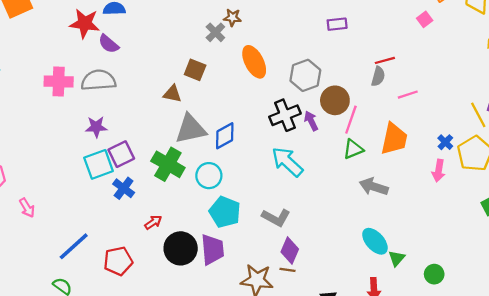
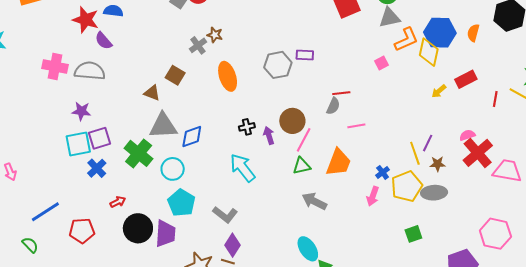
gray hexagon: (305, 75) -> (278, 65), moved
black cross: (285, 115) -> (247, 127), size x0.6

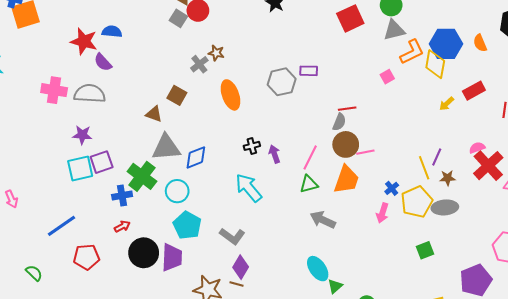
orange semicircle: (473, 33) -> (480, 43), turned -36
brown circle: (292, 121) -> (346, 144), moved
pink line: (356, 126) -> (365, 152), moved
blue cross: (97, 168) -> (122, 195), moved, turned 36
blue line: (45, 212) -> (62, 226), moved

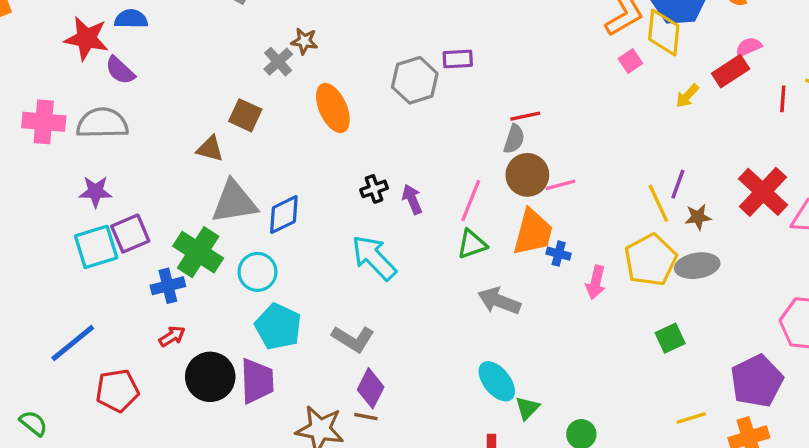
pink square: (387, 77) -> (630, 61), moved
pink semicircle: (477, 148) -> (749, 47), moved
blue cross: (392, 188) -> (559, 254), moved, turned -32

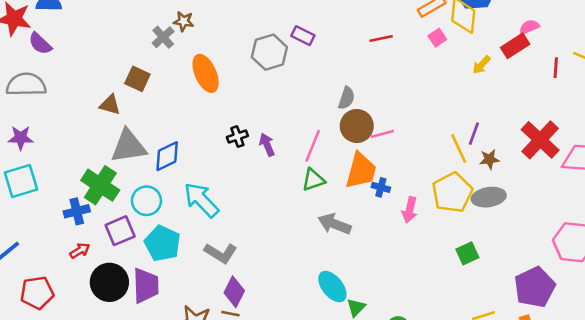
purple rectangle: (458, 59) -> (303, 36), turned 30
red line: (525, 116) -> (381, 39), moved
purple square: (130, 234) -> (120, 231), moved
cyan arrow: (374, 258) -> (201, 200), moved

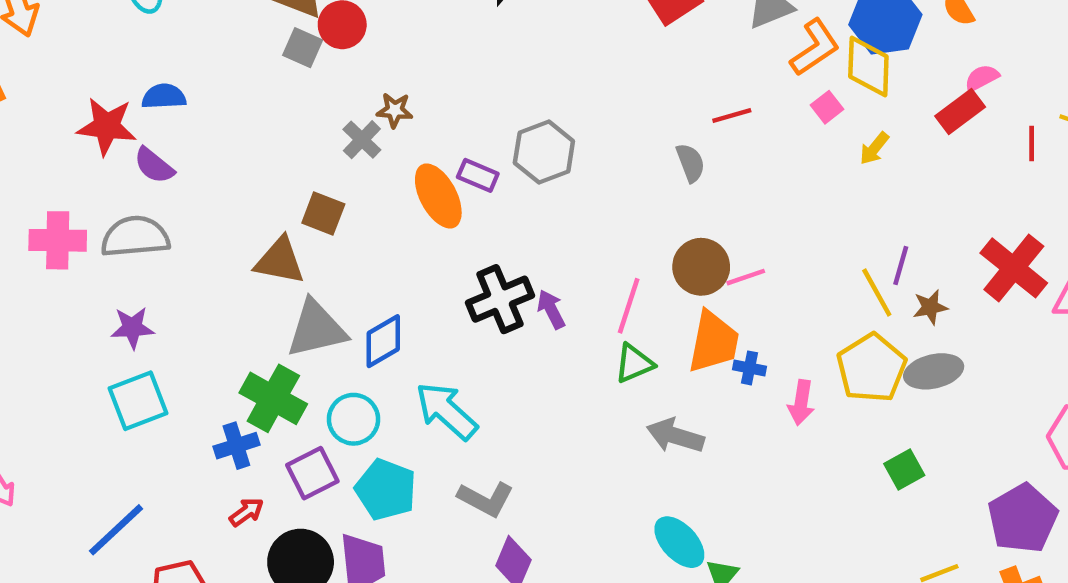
purple rectangle: (303, 36) -> (478, 175), moved
yellow arrow: (481, 65) -> (874, 148), moved
gray semicircle: (347, 98) -> (690, 163), moved, turned -35
brown triangle: (110, 105) -> (280, 261), size x1.4
black cross: (237, 137) -> (500, 299), size x1.8

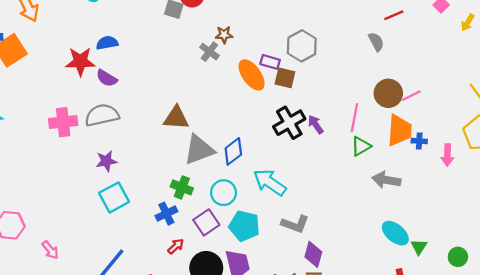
brown square: (323, 214) -> (285, 78), moved
green cross: (273, 398) -> (182, 187), size x0.7

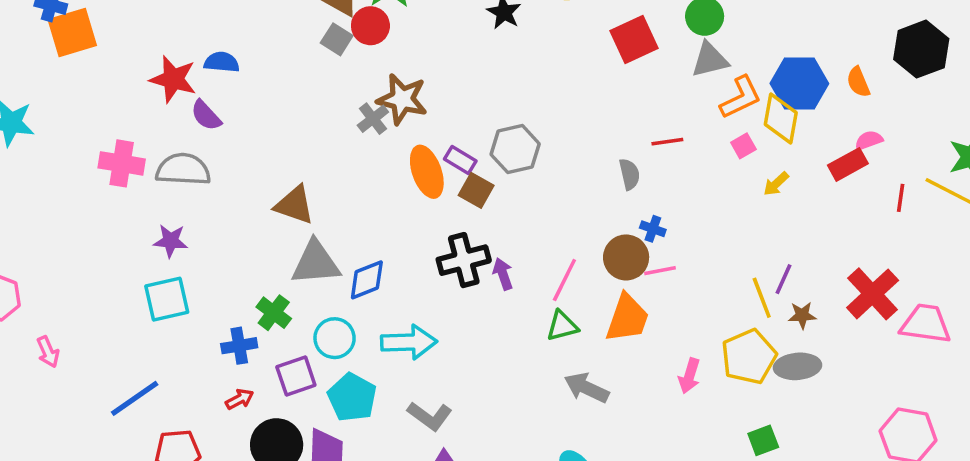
brown star: (224, 35) -> (402, 99), size x1.8
blue cross: (419, 141) -> (653, 229), moved
cyan arrow: (270, 182) -> (409, 342), turned 128

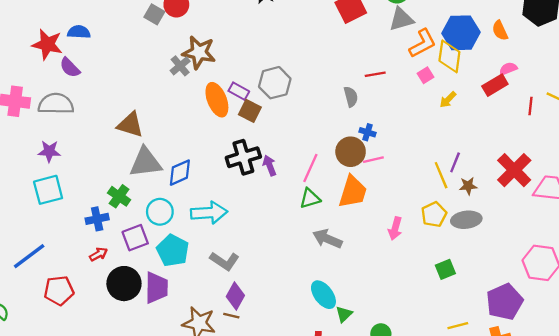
yellow pentagon: (749, 357) -> (434, 214), size x0.7

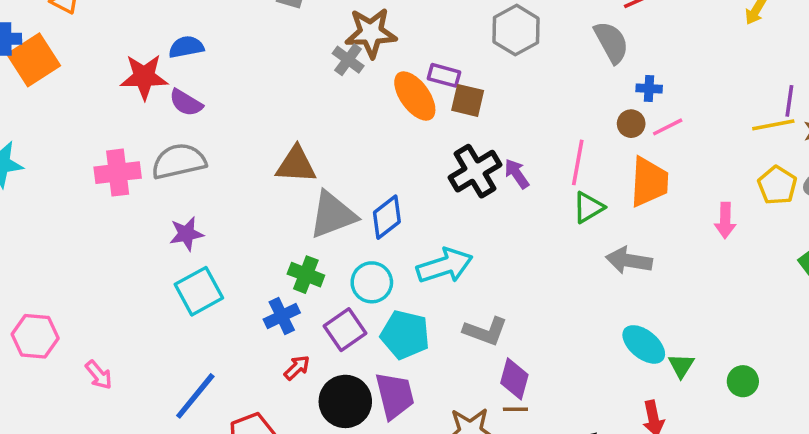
gray hexagon: (275, 83) -> (516, 30), moved
gray semicircle: (351, 97) -> (611, 42), size x1.4
brown circle: (351, 152) -> (631, 124), size x0.6
yellow line: (441, 175) -> (773, 125), turned -64

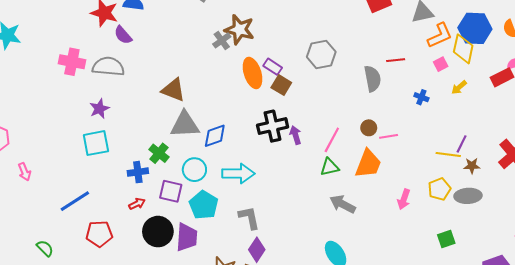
blue cross: (649, 88) -> (421, 97), moved
purple star: (186, 234) -> (99, 109), turned -30
purple square: (345, 330) -> (171, 191), turned 30
gray L-shape: (485, 331) -> (249, 218), turned -140

